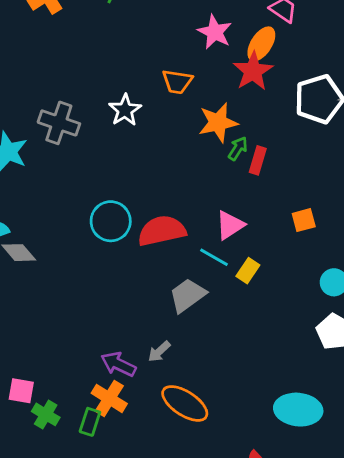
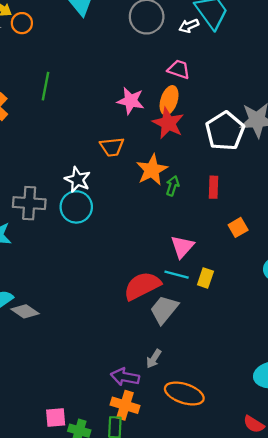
red rectangle: (258, 160) -> (214, 187), moved
cyan circle: (111, 221) -> (76, 207), moved
red semicircle: (162, 231) -> (142, 286), moved

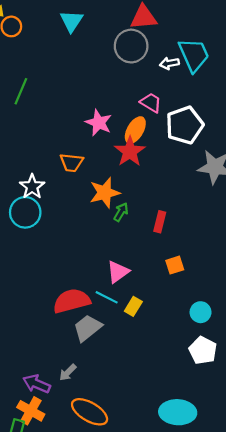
white pentagon: (225, 131) -> (185, 125), moved

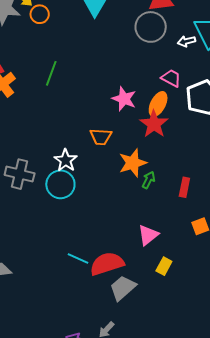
cyan line: (107, 297) -> (78, 258), moved

